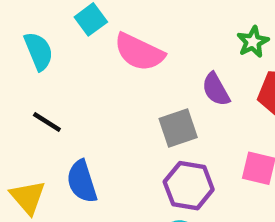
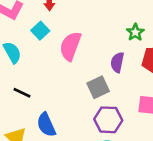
pink semicircle: (139, 52) -> (70, 46), turned 92
purple semicircle: (216, 89) -> (117, 62), turned 48

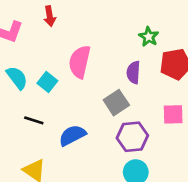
cyan square: (40, 31) -> (47, 82), moved
blue semicircle: (46, 125) -> (72, 135), moved, turned 95

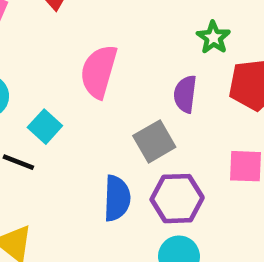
cyan square: (47, 82) -> (45, 127), moved
blue semicircle: (72, 135) -> (117, 198), moved, turned 116

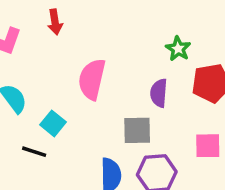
gray square: (154, 141) -> (137, 130), turned 32

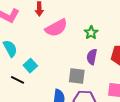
green star: (178, 49) -> (91, 33), moved
pink semicircle: (92, 79) -> (56, 28), moved, turned -140

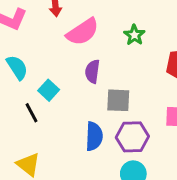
purple semicircle: (92, 57) -> (92, 71), moved
black line: (18, 80) -> (31, 113), turned 40

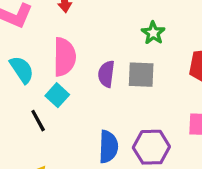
pink semicircle: (83, 32) -> (64, 57), moved, turned -56
gray square: (118, 100) -> (141, 75), moved

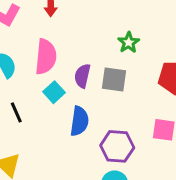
cyan square: (57, 95) -> (54, 92), moved
blue semicircle: (108, 147) -> (79, 121), moved

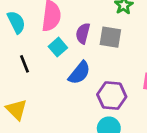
blue semicircle: (79, 121) -> (79, 73), turned 30

